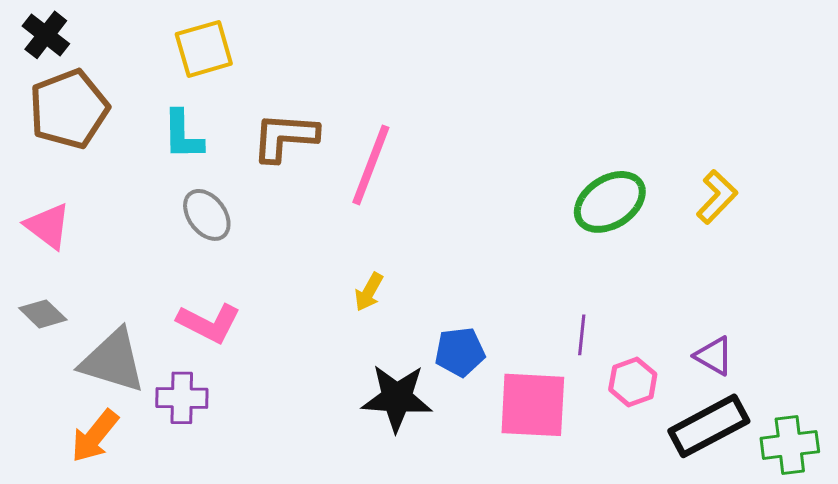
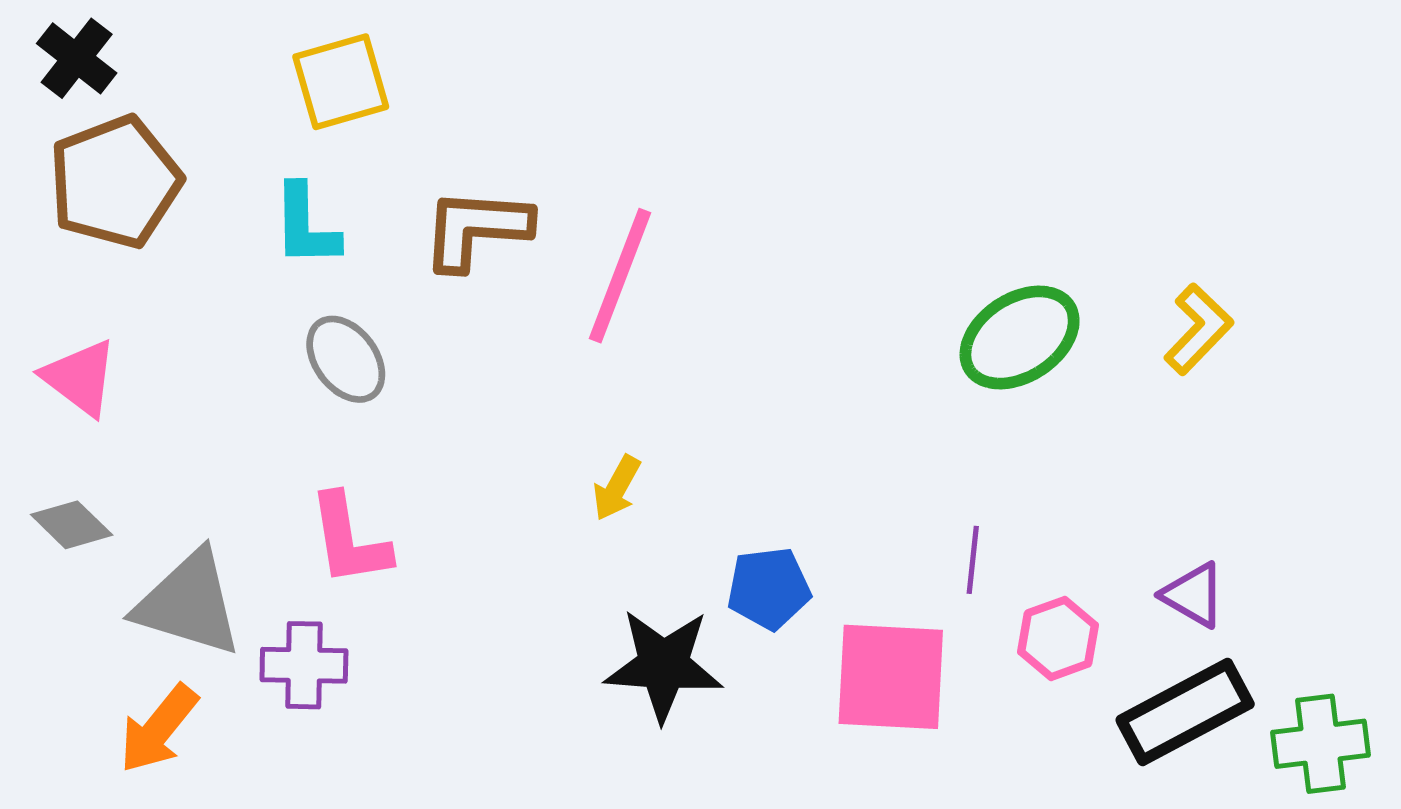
pink L-shape: (209, 323) -> (349, 540), turned 54

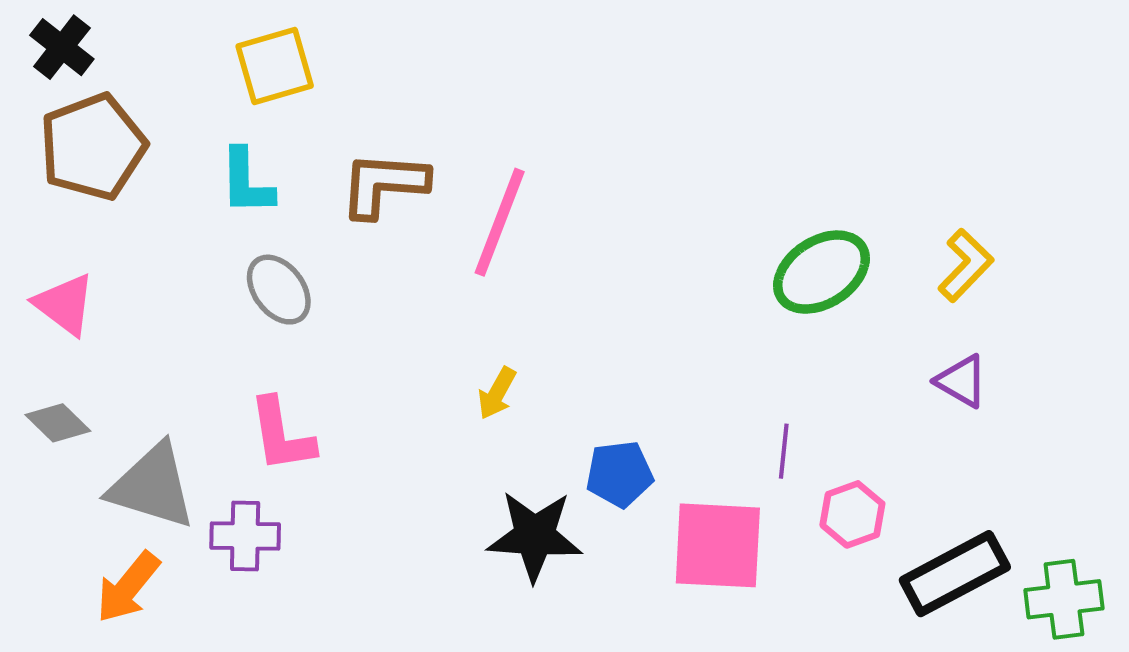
purple triangle: (1193, 595) -> (962, 381), moved

